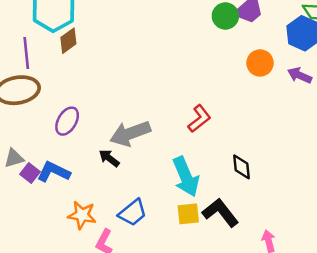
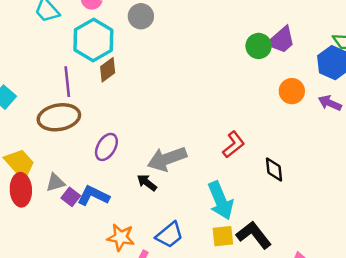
black diamond: (241, 167) -> (274, 170), moved

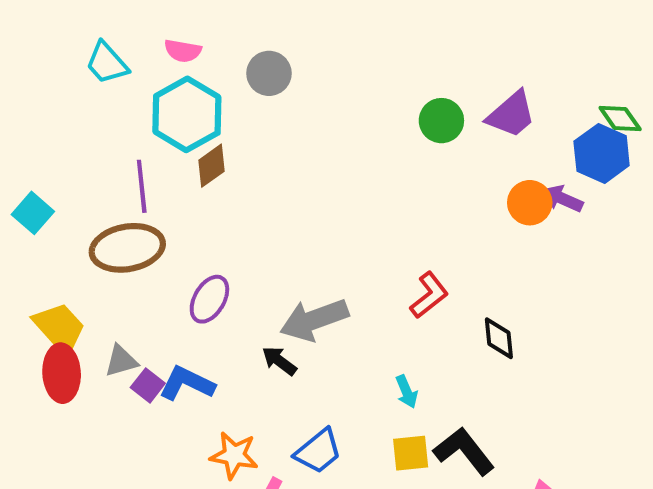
green circle: (259, 46) -> (441, 121), moved
purple arrow: (330, 103) -> (563, 199), moved
cyan arrow: (221, 200) -> (407, 392), size x0.5

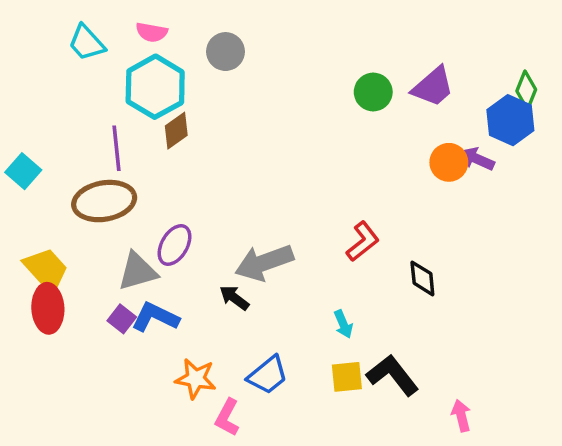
green diamond: (620, 119) -> (526, 90), turned 57
gray triangle: (121, 361) -> (138, 271), moved, size x1.4

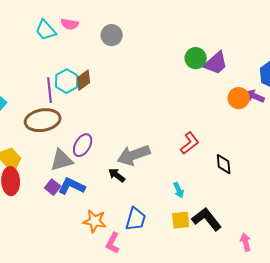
cyan trapezoid: (87, 43) -> (46, 30), moved
cyan hexagon: (155, 87) -> (67, 81), moved, size x0.7
purple trapezoid: (433, 87) -> (216, 63), moved
blue trapezoid: (268, 375) -> (136, 219), turned -35

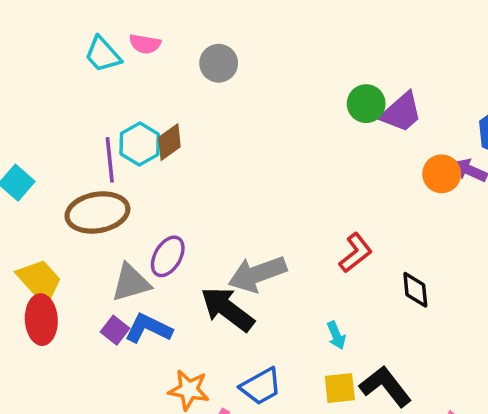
black arrow: (117, 175) -> (227, 309), size x1.8
blue trapezoid: (136, 219) -> (261, 386), turned 45

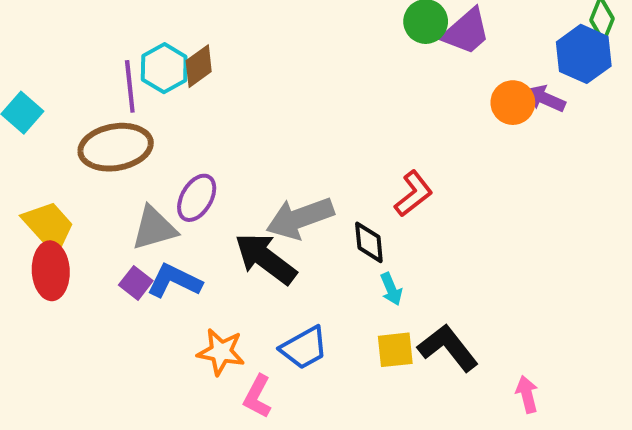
black diamond: (415, 290) -> (369, 242), moved

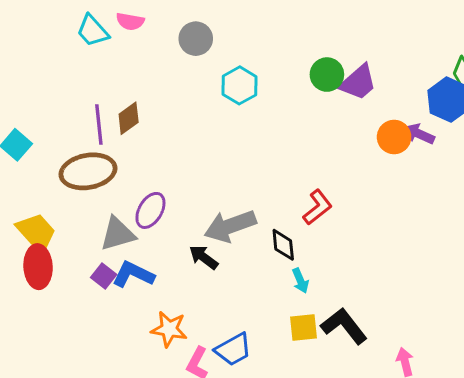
brown diamond: (199, 66) -> (129, 118), moved
cyan hexagon: (164, 68) -> (239, 85), moved
black arrow: (266, 259) -> (204, 257), size x0.6
blue trapezoid: (304, 348) -> (233, 349), moved

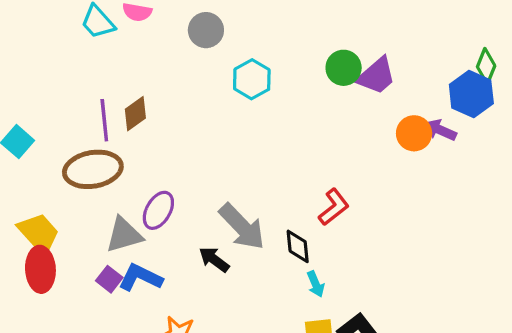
gray arrow: (230, 226) -> (242, 227), turned -114

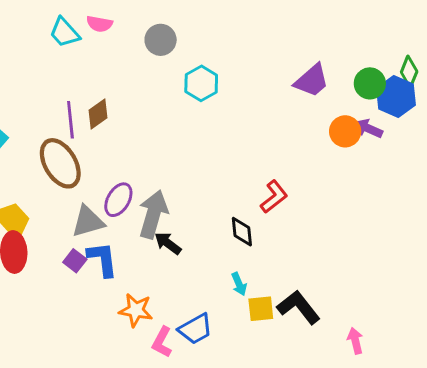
green circle: (344, 68) -> (370, 83), moved
brown ellipse: (93, 169) -> (60, 163), turned 69
gray arrow: (242, 227) -> (153, 214), moved, turned -120
blue L-shape: (140, 278) -> (102, 259), turned 57
cyan arrow: (316, 284) -> (239, 284), moved

